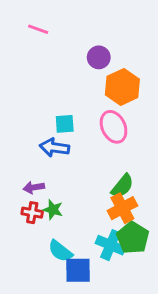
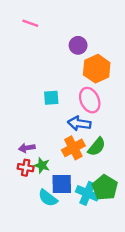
blue arrow: (54, 148) -> (79, 123), moved
orange cross: (122, 208) -> (73, 148), moved
blue square: (78, 270) -> (62, 184), moved

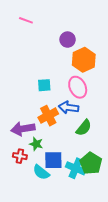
purple arrow: (27, 148) -> (23, 129), size x1.6
orange cross: (73, 148) -> (48, 116), moved
red cross: (26, 168) -> (20, 156), moved

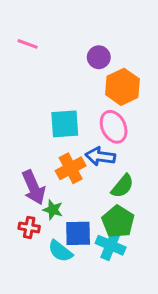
pink line: (26, 20) -> (28, 44), moved
cyan square: (44, 85) -> (65, 124), size x1.5
purple arrow: (23, 129) -> (34, 188), turned -105
green pentagon: (91, 163) -> (118, 222), moved

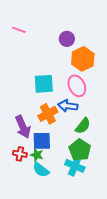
green star: (53, 210) -> (37, 155), moved
blue square: (78, 233) -> (42, 141), moved

